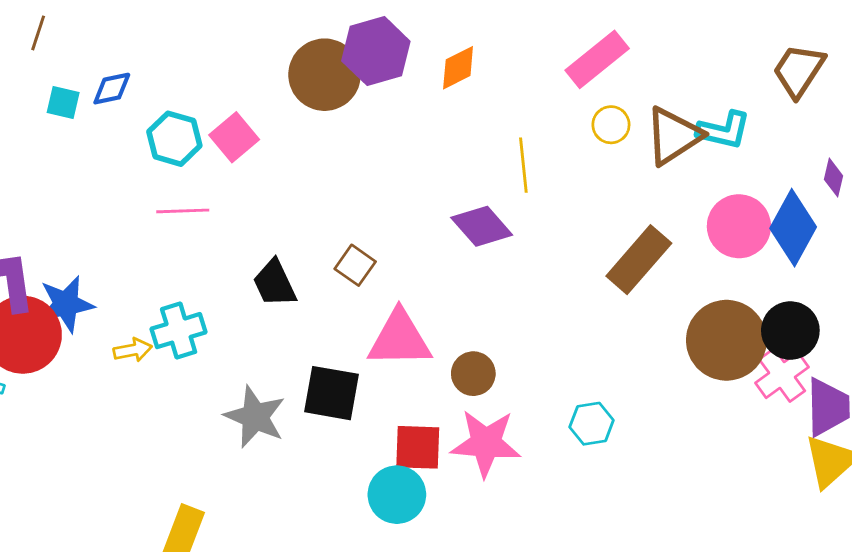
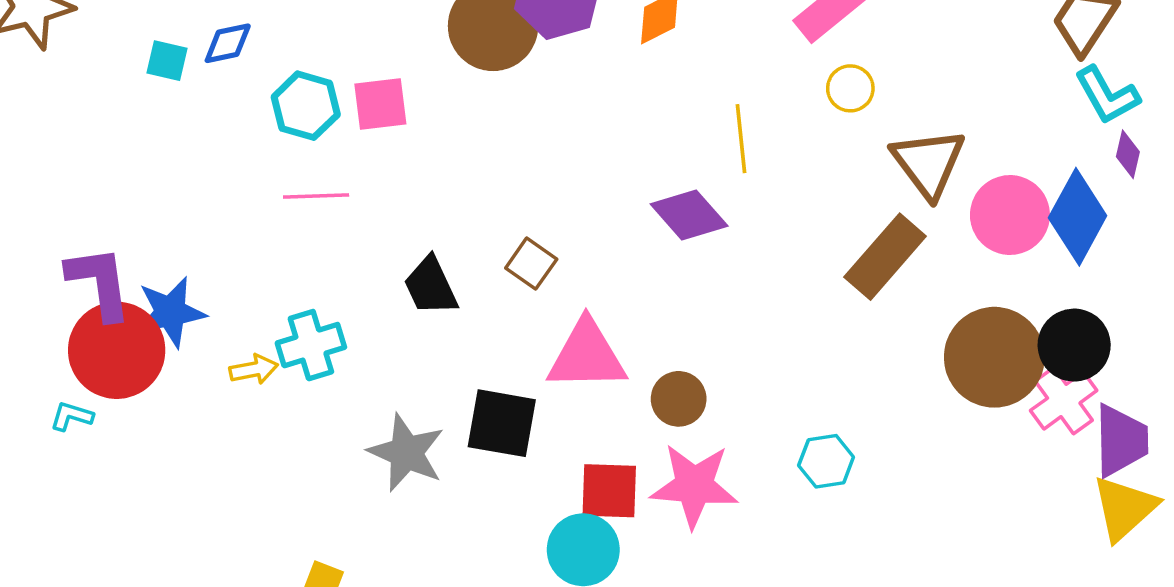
cyan L-shape: (724, 130) -> (1107, 95), moved, turned 48
brown triangle: (674, 136) -> (928, 163), moved, turned -34
pink square: (234, 137) -> (380, 104), turned 33

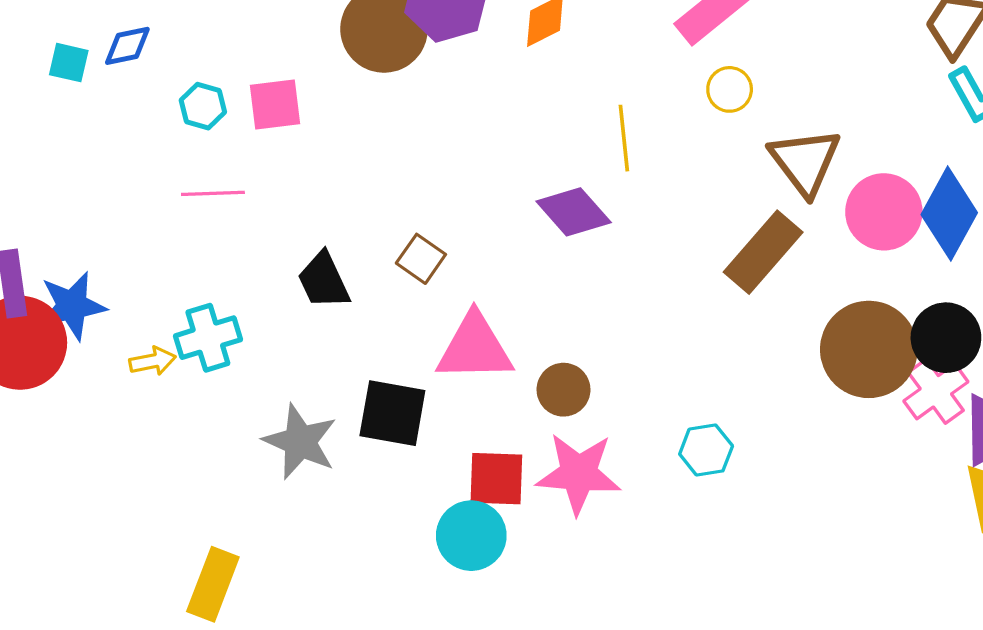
cyan hexagon: (306, 106) -> (203, 106), size x0.7

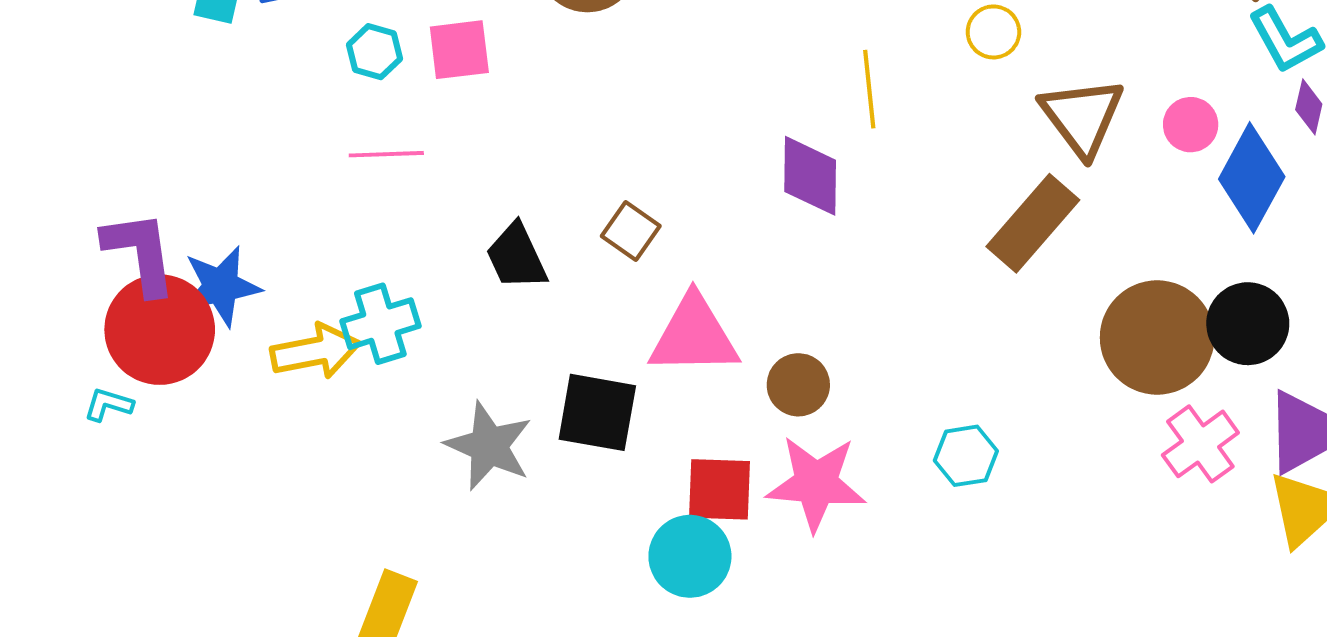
purple diamond: (574, 212) -> (810, 176), turned 42
pink circle: (884, 212) -> (1191, 125), moved, size x0.6
yellow arrow: (153, 361) -> (315, 351), size x1.6
pink cross: (936, 391) -> (1200, 444), moved

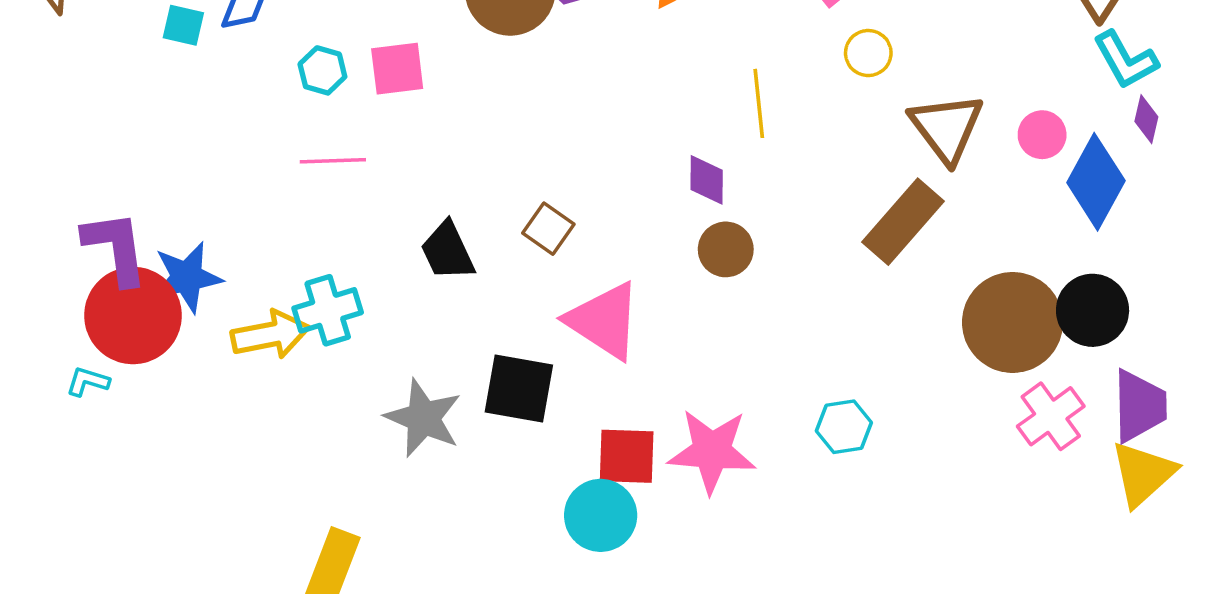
purple diamond: (810, 176) -> (707, 180), size x0.7
pink triangle: (694, 336) -> (604, 321), turned 34
brown circle: (798, 385) -> (726, 249), moved

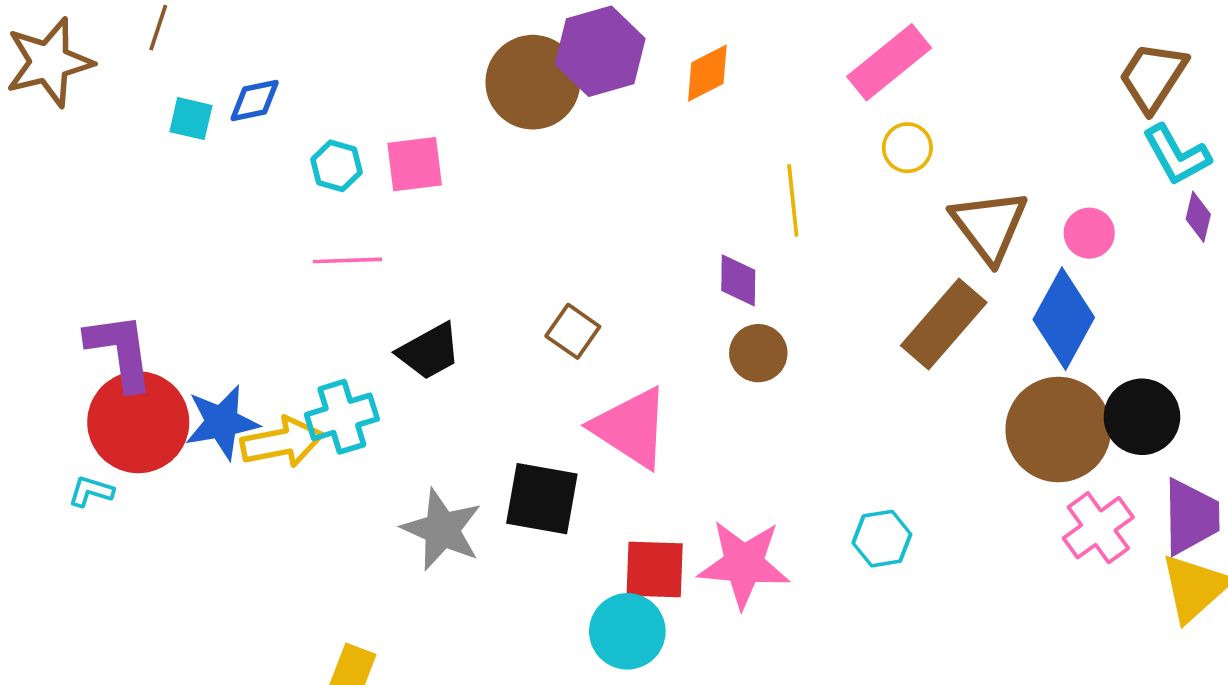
blue diamond: (1096, 182) -> (1064, 319), moved
black trapezoid: (448, 251) -> (429, 351), moved, turned -94
blue star: (187, 277) -> (222, 422), moved

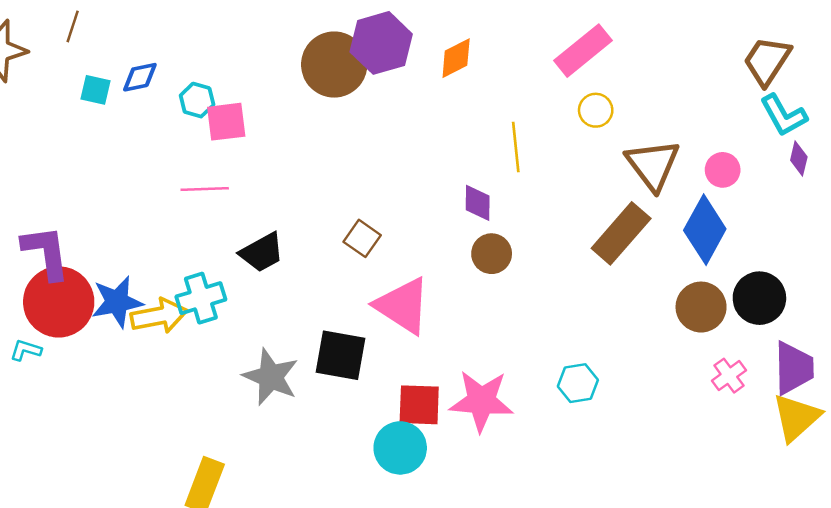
pink square: (415, 164) -> (226, 122), moved
cyan hexagon: (336, 166) -> (197, 100), moved
brown circle: (1058, 430) -> (701, 307), size x0.7
pink cross: (1098, 528) -> (729, 376), size x0.7

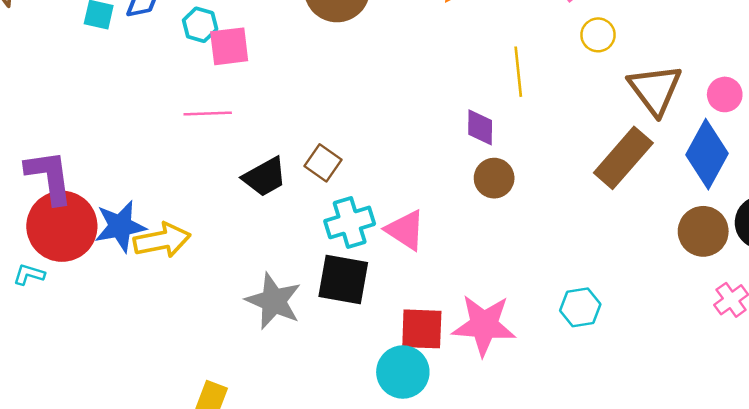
brown square: (362, 238) -> (323, 163), moved
cyan cross: (201, 298) -> (350, 222), moved
pink triangle: (403, 306) -> (405, 230), size x0.7

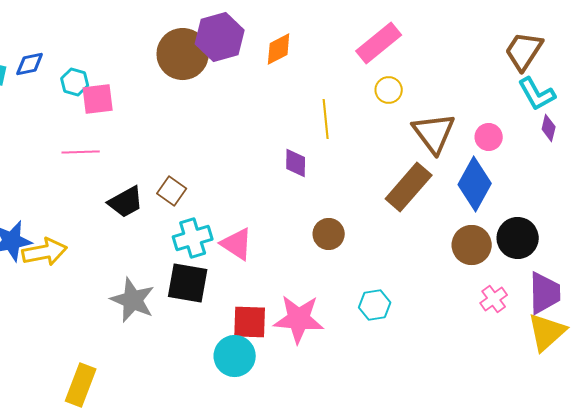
brown circle: (494, 178) -> (329, 234), moved

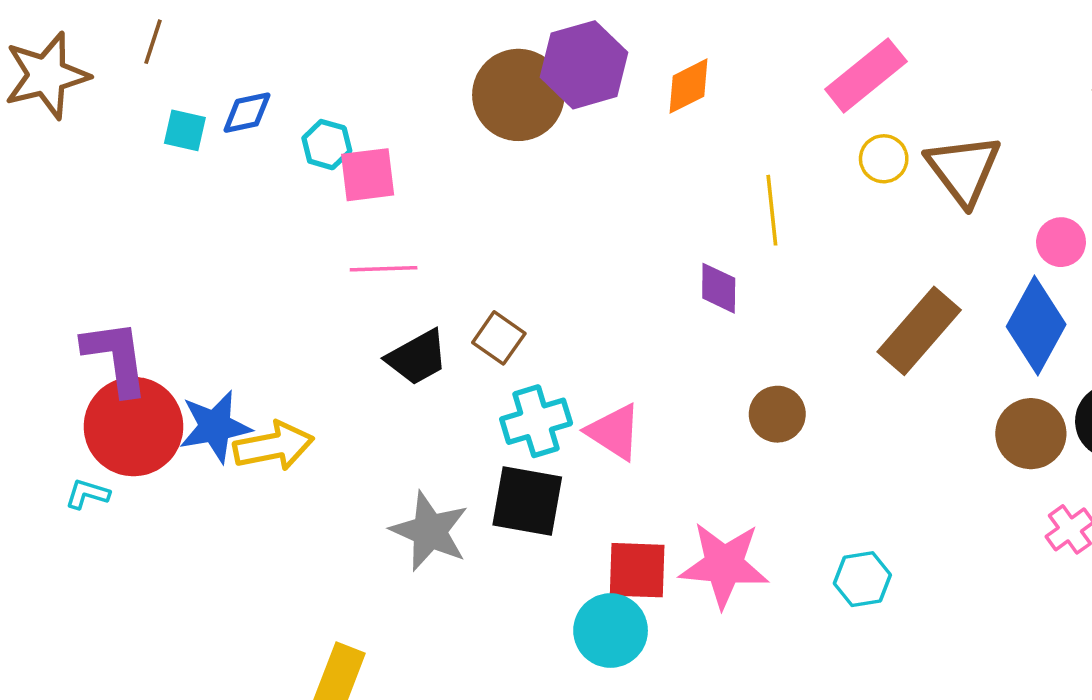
brown triangle: (434, 133) -> (963, 169), moved
pink line: (81, 152) -> (384, 269), moved
cyan hexagon: (375, 305) -> (862, 579), moved

